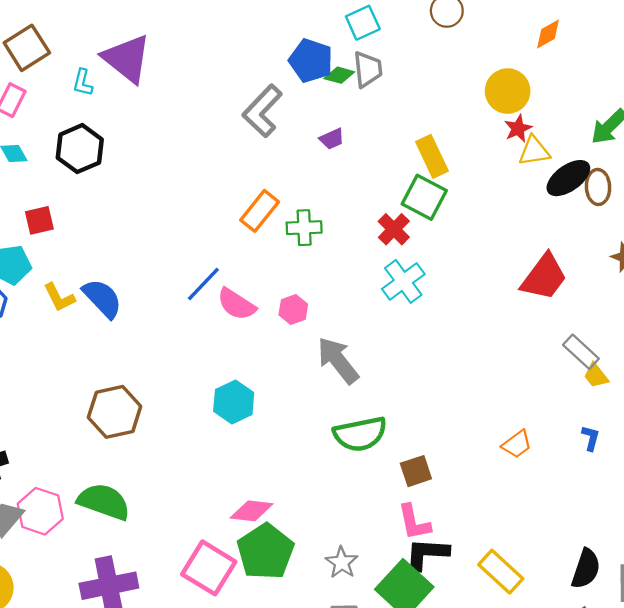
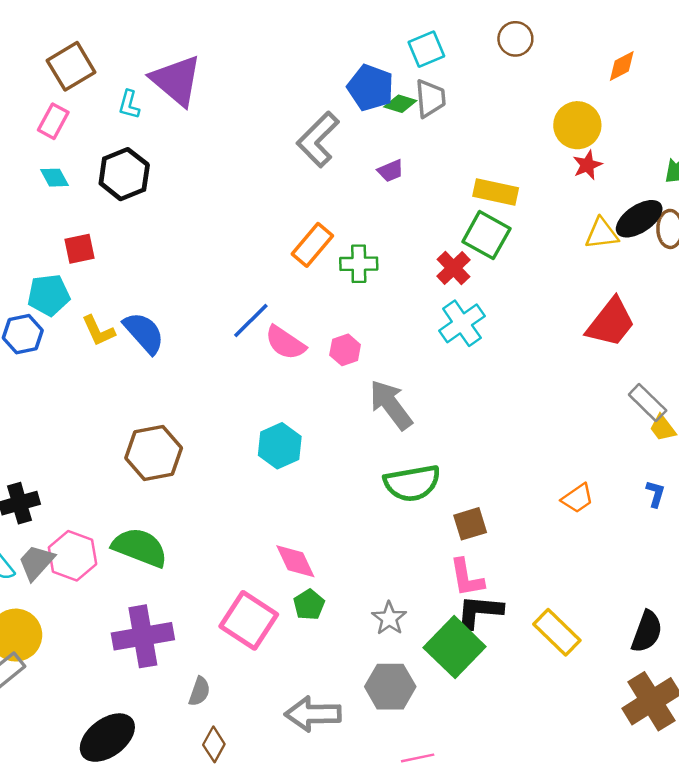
yellow triangle: (534, 151) -> (602, 234), moved
yellow rectangle: (432, 156) -> (496, 192), turned -54
pink diamond: (252, 511) -> (295, 561), turned 57
green pentagon: (265, 552) -> (309, 605), size x0.5

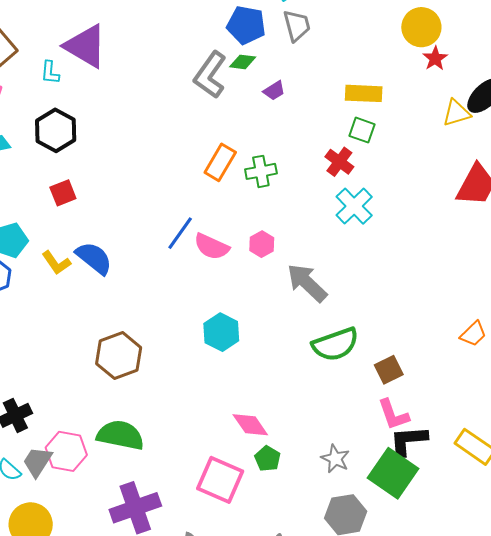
green diamond: (400, 104) -> (243, 62), moved
green square: (486, 235) -> (362, 130), size x0.7
red square: (80, 249) -> (63, 193), moved

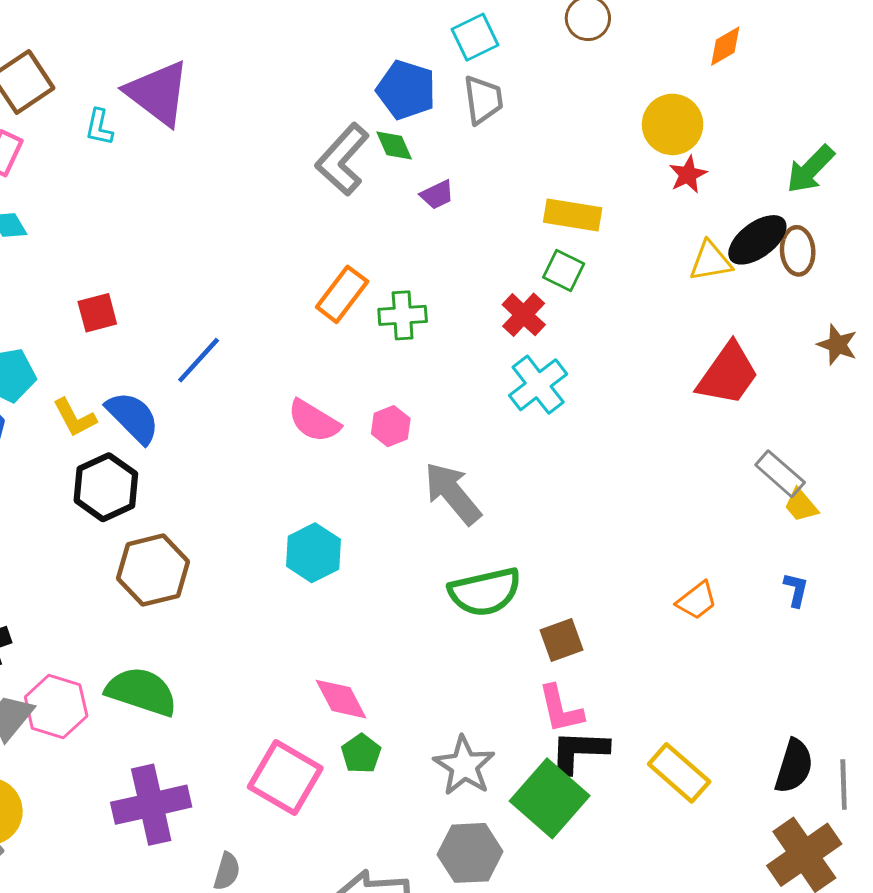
green diamond: (243, 62) -> (394, 145), turned 52
black hexagon: (56, 130) -> (106, 487), moved
blue line: (180, 233) -> (199, 360), moved
gray star: (335, 459) -> (464, 766), size x1.4

